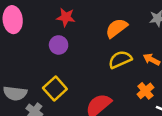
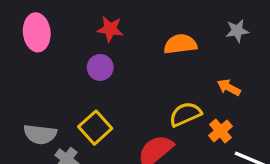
orange semicircle: (117, 28) -> (180, 44), turned 30
yellow semicircle: (120, 59) -> (185, 114), moved

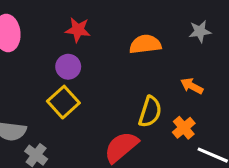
yellow semicircle: (185, 114) -> (150, 112), turned 132
yellow square: (95, 128) -> (63, 102), moved

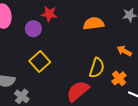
purple circle: (68, 67) -> (33, 29), moved

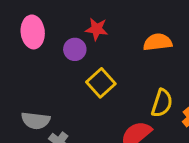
yellow square: (40, 61) -> (101, 83), moved

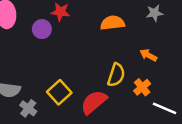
yellow square: (101, 83) -> (59, 92), moved

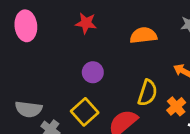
purple circle: (42, 29) -> (93, 72), moved

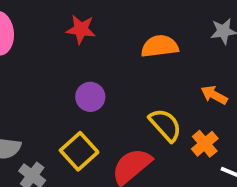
yellow semicircle: (147, 93) -> (165, 125), turned -60

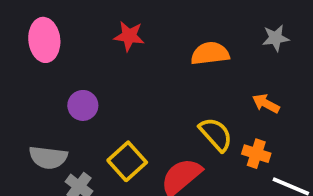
purple circle: (90, 97) -> (83, 105), moved
orange cross: (205, 144) -> (256, 154), turned -32

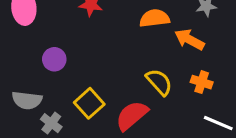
orange arrow: (266, 104) -> (189, 40), moved, size x1.4
orange cross: (256, 154) -> (202, 82), moved

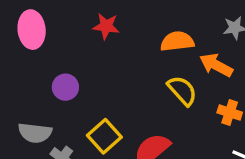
yellow semicircle: (159, 82) -> (182, 91), moved

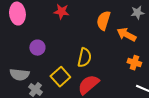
orange semicircle: (177, 41) -> (103, 21), turned -66
yellow semicircle: (182, 91) -> (84, 58), moved, turned 54

